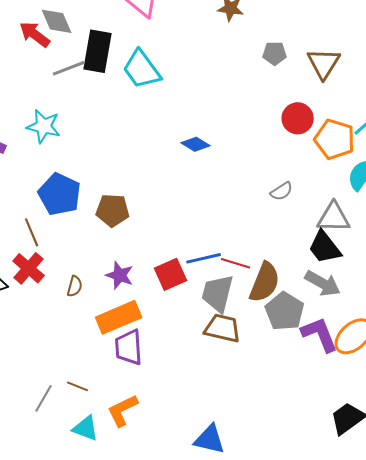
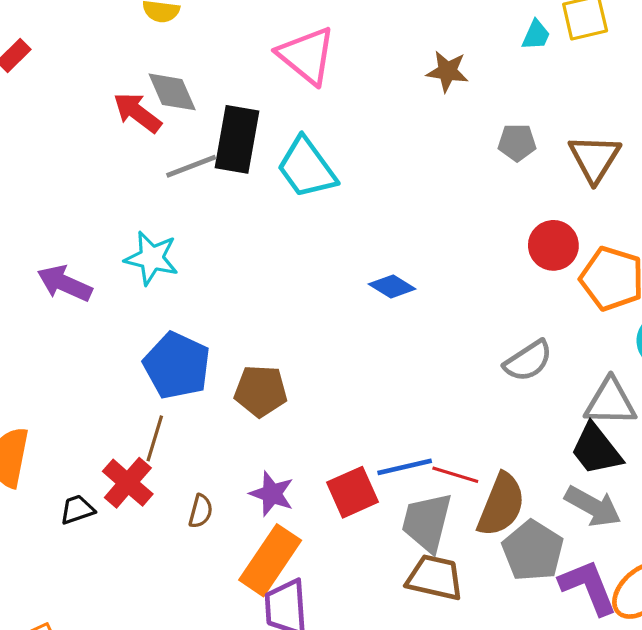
gray semicircle: (282, 191) -> (528, 361), size x1.4
brown line: (32, 232) -> (155, 438), moved, turned 40
orange rectangle: (119, 317) -> (270, 560), turned -33

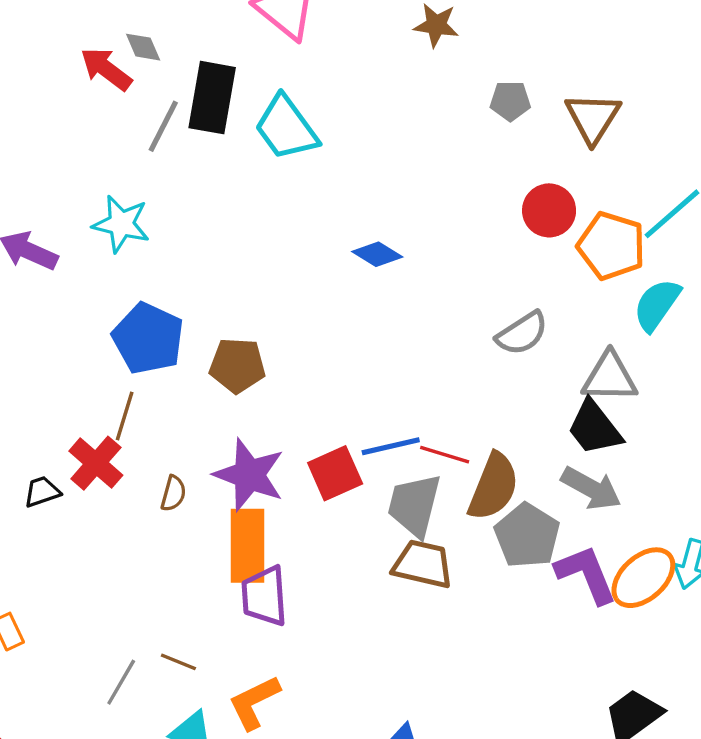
gray diamond: (172, 92) -> (143, 47), size x0.7
gray line: (191, 166) -> (163, 126), turned -42
purple star: (272, 494) -> (249, 475), size x1.5
orange rectangle: (270, 560) -> (248, 546), turned -34

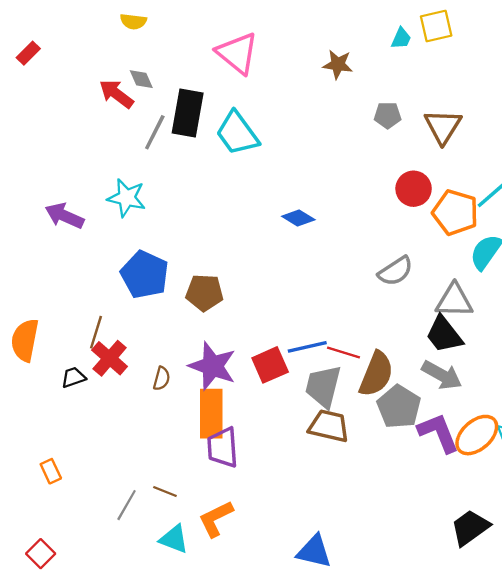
brown line: (125, 416) -> (96, 332), moved

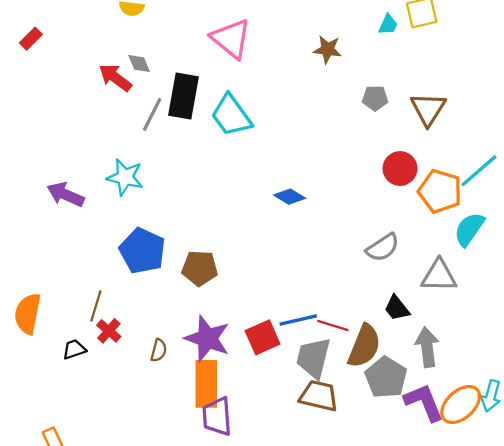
black trapezoid: (444, 334) -> (397, 308), moved, size x0.7
red cross: (110, 358) -> (109, 331), size x0.7
gray arrow: (442, 375) -> (427, 347), turned -126

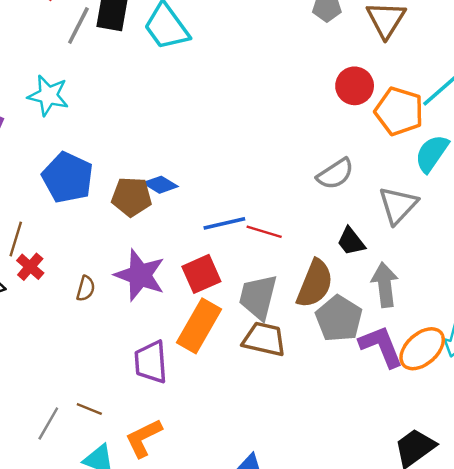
blue diamond: (290, 197) -> (160, 185), moved
gray triangle: (439, 276) -> (398, 205), turned -48
blue line: (298, 320) -> (224, 223), moved
red line: (333, 325) -> (264, 232), moved
orange rectangle: (206, 384) -> (199, 326), moved, turned 30

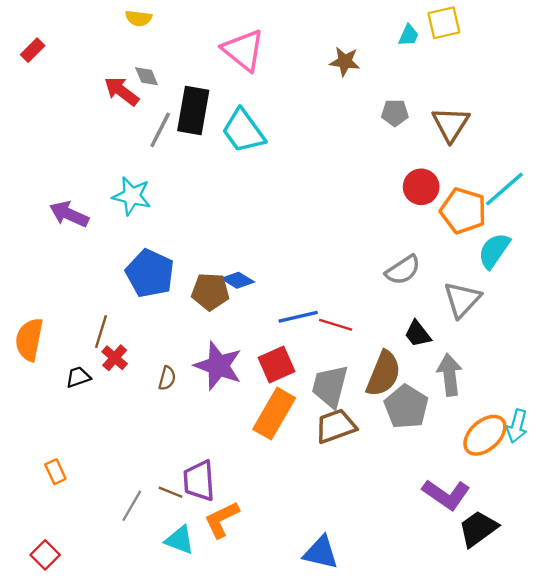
brown trapezoid: (264, 339) -> (336, 426), turned -33
purple L-shape: (381, 346) -> (446, 494), moved, turned 147
purple trapezoid: (151, 362) -> (199, 481), moved

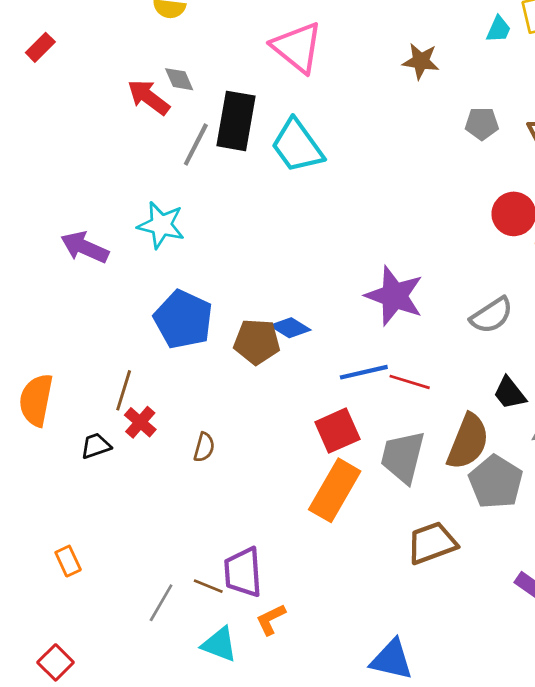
purple star: (218, 366) -> (394, 296), moved
brown trapezoid: (336, 426) -> (432, 543), moved
orange L-shape: (222, 520) -> (271, 619), size x0.7

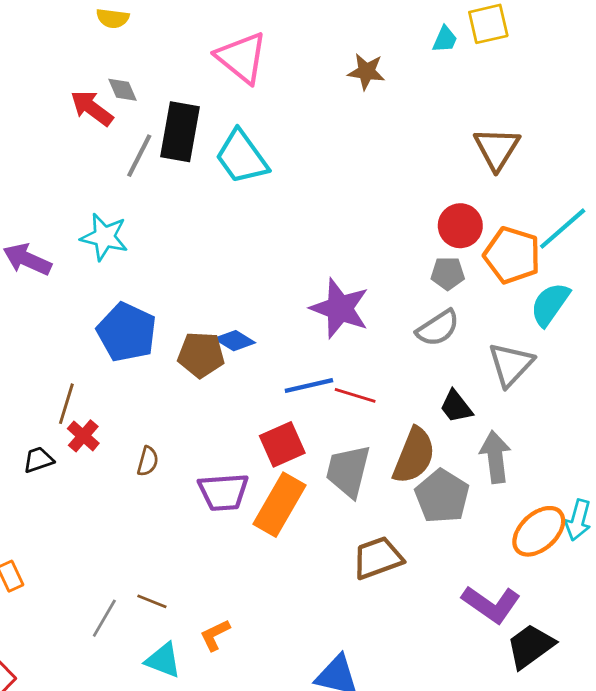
gray pentagon: (482, 124) -> (448, 273), moved
purple trapezoid: (243, 572) -> (223, 492), moved, turned -90

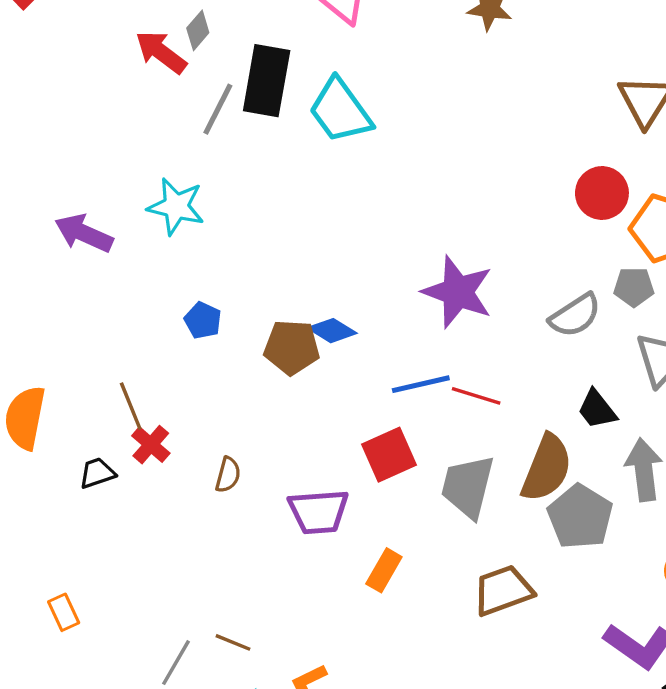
gray diamond: (123, 90) -> (198, 30), turned 64
gray pentagon: (448, 273) -> (634, 287), moved
blue pentagon: (127, 332) -> (203, 320), size x0.5
brown line: (66, 404) -> (131, 406), turned -39
orange rectangle: (279, 505) -> (384, 570), moved, size x0.6

